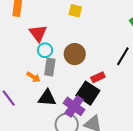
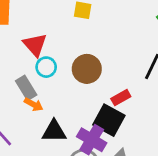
gray rectangle: (50, 67) -> (26, 88), moved, turned -36

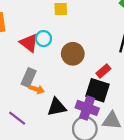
cyan circle: (46, 67) -> (43, 39), moved
gray rectangle: (26, 88) -> (29, 78), turned 66

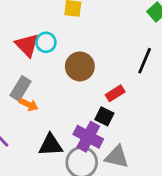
black square: (98, 90) -> (104, 116), size x0.6
black triangle: (57, 107) -> (51, 145), moved

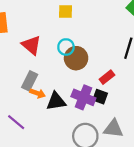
cyan circle: (46, 42) -> (66, 47), moved
purple cross: (88, 137) -> (83, 97), moved
black triangle: (51, 145) -> (56, 101), moved

